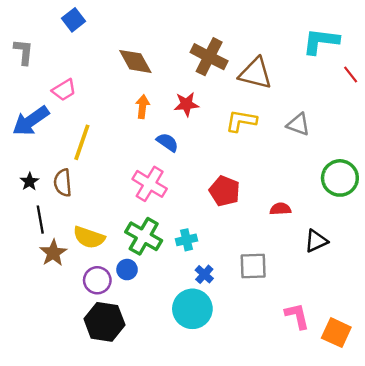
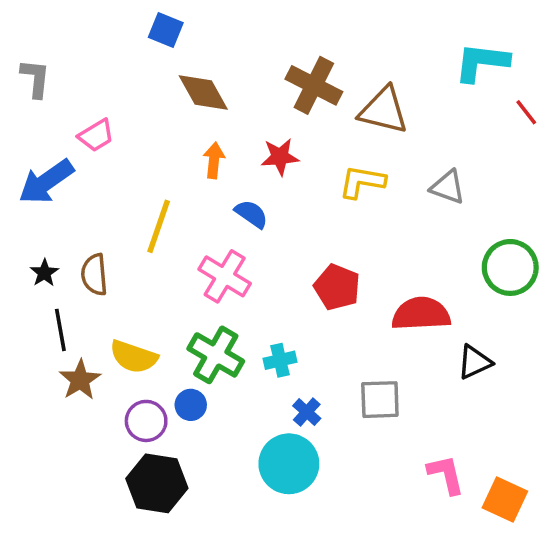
blue square: (74, 20) -> (166, 30), moved, turned -30
yellow line: (82, 142) -> (159, 226), moved
red semicircle: (280, 209) -> (421, 314), size x1.8

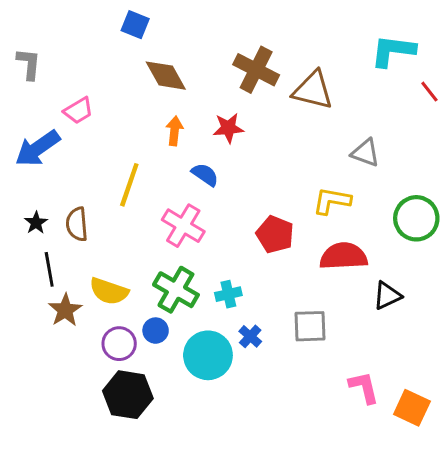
yellow L-shape: (362, 182) -> (332, 201), moved
cyan circle: (289, 464) -> (208, 355), moved

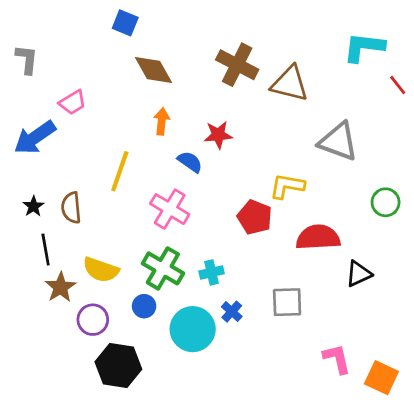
red star: (228, 128) -> (218, 135), moved
gray triangle: (365, 153) -> (338, 142), size x1.5
yellow L-shape: (332, 201) -> (287, 186), moved
green circle: (416, 218) -> (386, 202), size x0.7
purple circle: (119, 344) -> (93, 320), moved

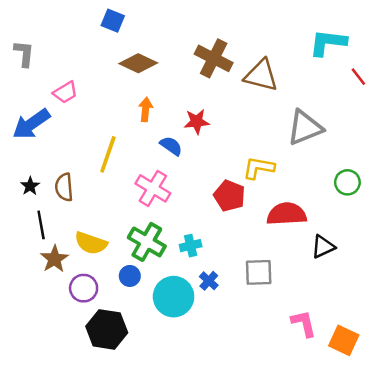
brown diamond: (154, 70) -> (138, 63), turned -36
gray triangle: (338, 142) -> (305, 128), turned -42

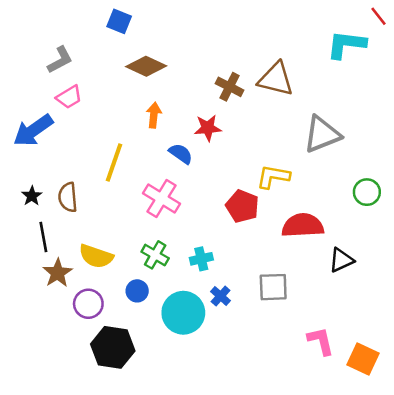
gray L-shape: (24, 53) -> (60, 60), moved, turned 56
brown cross: (214, 58) -> (230, 87), moved, size x0.7
red line: (358, 77) -> (378, 16), moved
green cross: (147, 242) -> (155, 255), size x0.7

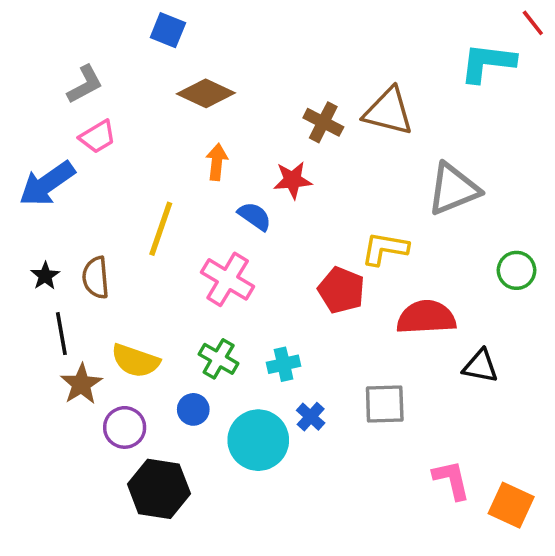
black triangle: (341, 260) -> (480, 366), turned 36

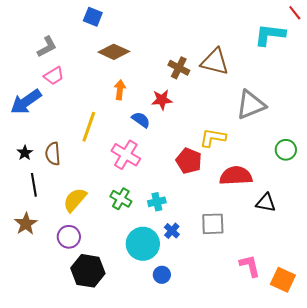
yellow semicircle: (135, 361) -> (75, 200), turned 112
brown star: (81, 384) -> (26, 224), moved
blue circle: (193, 409) -> (162, 275), moved

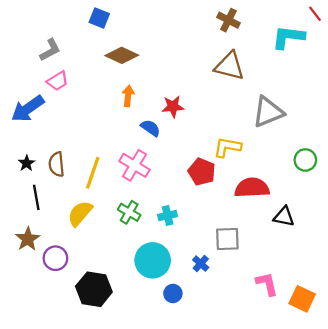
brown cross: (179, 68) -> (228, 20), moved
yellow line: (89, 127) -> (93, 173), moved
blue cross: (172, 231) -> (201, 264), moved
purple circle: (69, 237) -> (55, 258), moved

